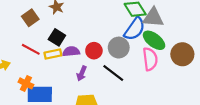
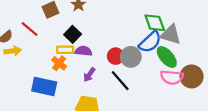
red line: (31, 49) -> (30, 29), moved
red circle: (94, 51) -> (116, 56), moved
pink semicircle: (150, 59) -> (172, 77), moved, turned 90
orange cross: (26, 83) -> (59, 63), moved

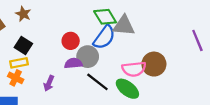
purple semicircle: (84, 51) -> (73, 63), moved
red circle: (116, 56) -> (71, 41), moved
green ellipse: (167, 57) -> (127, 89), moved
black line: (120, 81) -> (97, 82), moved

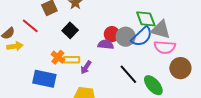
gray circle: (88, 57) -> (126, 37), moved
yellow rectangle: (19, 63) -> (72, 60), moved
purple semicircle: (73, 63) -> (106, 44), moved
pink semicircle: (134, 69) -> (165, 47), moved

